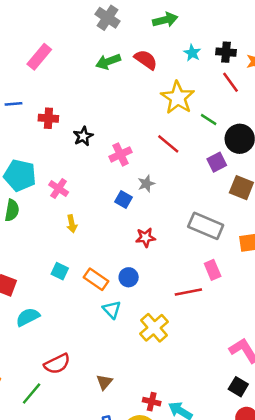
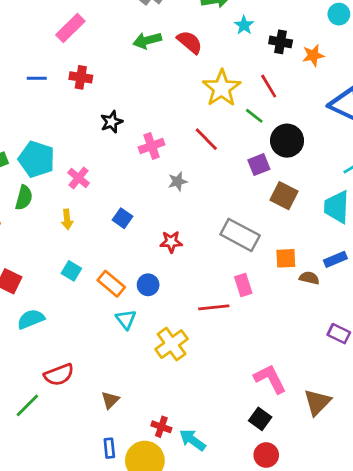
cyan star: (192, 53) -> (244, 25), moved
red line: (231, 82) -> (269, 86), moved
red cross: (48, 118) -> (81, 77), moved
blue square: (124, 200) -> (123, 218), moved
yellow arrow: (72, 224) -> (67, 219), moved

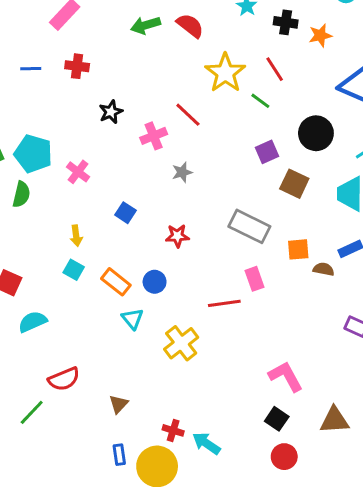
red line: (206, 139) -> (188, 115), moved
black circle: (287, 141) -> (316, 133), moved
yellow arrow: (67, 219) -> (76, 236), moved
brown triangle: (317, 402) -> (335, 420), moved, turned 44

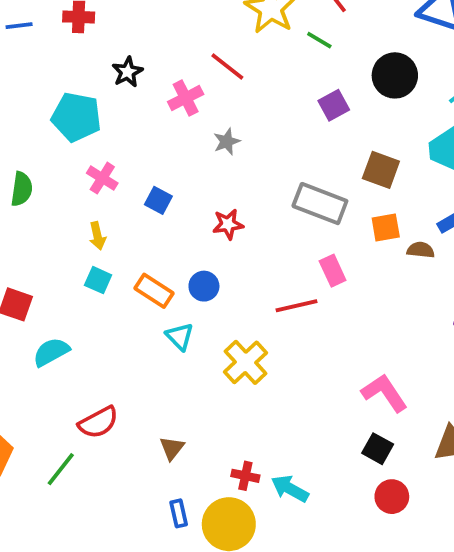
cyan pentagon: (33, 154) -> (76, 117), moved
pink cross: (78, 172) -> (102, 178), moved
brown square: (294, 184) -> (381, 170), moved

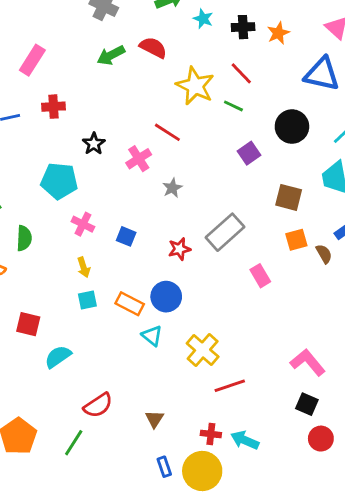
gray rectangle: (320, 204) -> (225, 232), moved, turned -57
brown semicircle: (421, 250) -> (324, 254), turned 60
cyan square: (98, 280) -> (87, 300), turned -30
blue circle: (204, 286) -> (166, 297), size x1.4
red line: (297, 306) -> (230, 386), moved

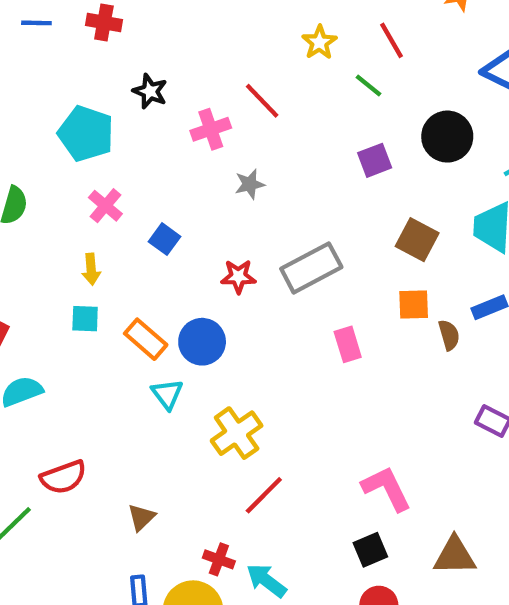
yellow star: (195, 86) -> (319, 42), size x0.6
black star: (94, 144) -> (150, 91), turned -30
red line: (230, 386) -> (264, 495), turned -40
black square: (307, 404) -> (370, 550), turned 30

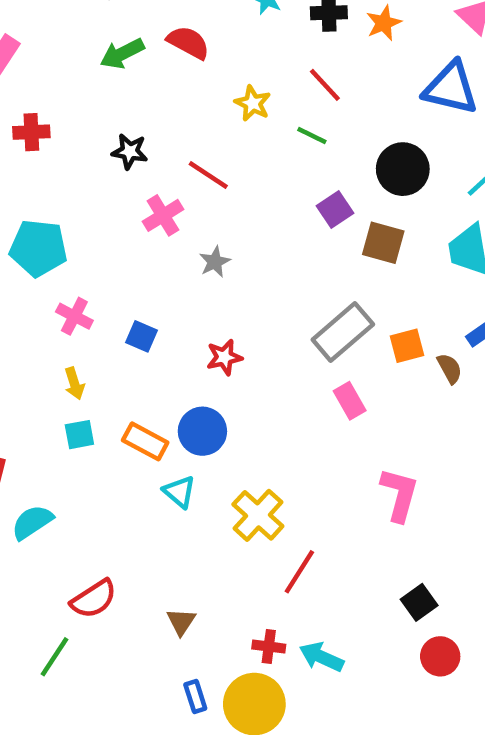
black star: (150, 91) -> (130, 151), moved
brown square: (417, 240) -> (383, 243), moved
gray rectangle: (311, 268) -> (343, 332), moved
pink L-shape: (387, 489) -> (399, 495), moved, turned 54

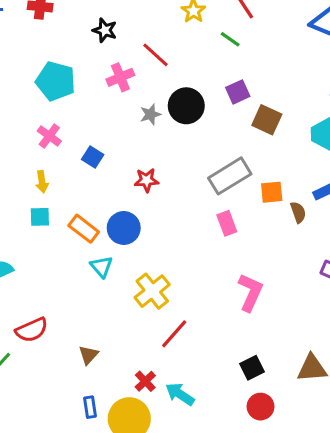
black circle: (403, 169) -> (186, 106), moved
cyan pentagon: (38, 248) -> (56, 81), moved
red cross: (269, 647) -> (145, 381), turned 30

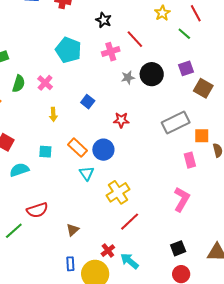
pink cross: (49, 136) -> (45, 83), moved
cyan square: (40, 217) -> (45, 152), moved
pink rectangle: (227, 223) -> (190, 160), moved

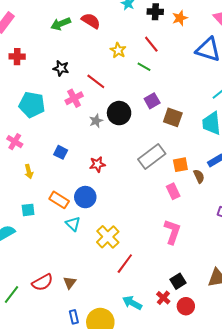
red semicircle: (37, 210) -> (42, 282), moved
red cross: (108, 251) -> (163, 298), moved

